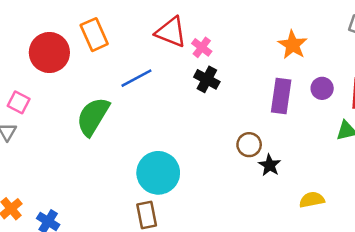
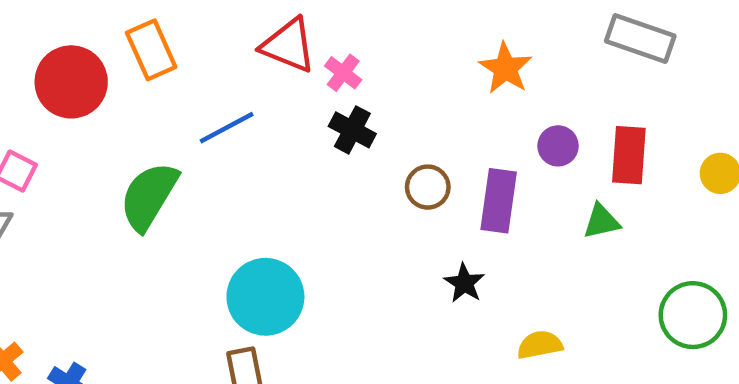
purple rectangle: (281, 96) -> (499, 201), moved
brown circle: (249, 145) -> (428, 187), moved

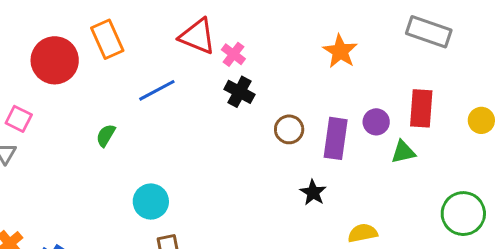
purple circle: (558, 146) -> (376, 122), moved
green semicircle: (149, 196) -> (106, 135), size x0.5
cyan circle: (265, 297) -> (151, 202), moved, size x0.7

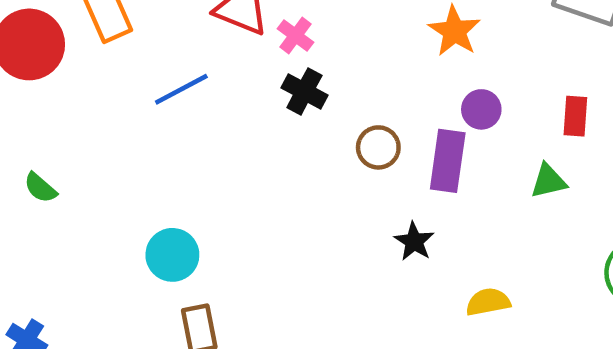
red rectangle: (421, 108) -> (575, 116), size x0.7
purple circle: (376, 122) -> (481, 109), moved
green semicircle: (106, 135) -> (40, 188), moved, turned -80

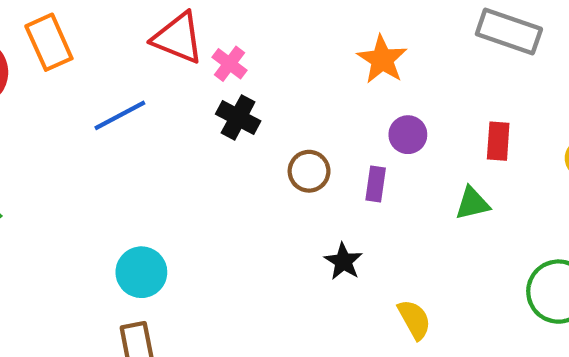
purple rectangle: (448, 161) -> (376, 184), size x0.6
cyan circle: (172, 255) -> (141, 272), moved
yellow semicircle: (488, 302) -> (414, 319), turned 72

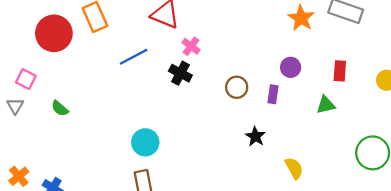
orange star: (382, 59) -> (301, 18), moved
pink cross: (230, 64) -> (191, 46), moved
black cross: (238, 117) -> (180, 73), moved

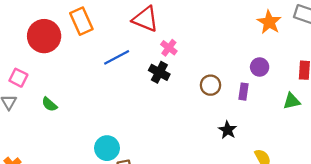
cyan circle: (145, 142) -> (107, 148), moved

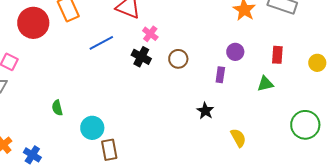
brown circle: (210, 85) -> (178, 59), moved
green semicircle: (49, 104) -> (57, 108), moved, turned 35

